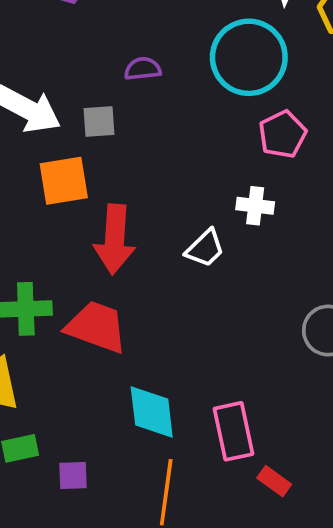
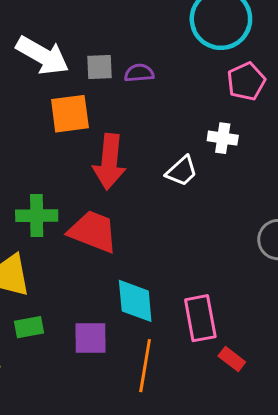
purple semicircle: (143, 69) -> (139, 73), moved
purple square: (73, 475) -> (91, 338), moved, size x1.4

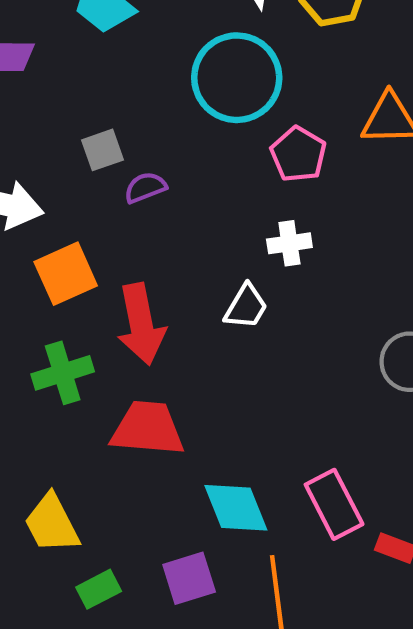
gray square: (99, 67) -> (102, 150), moved
green cross: (37, 216) -> (63, 373), moved

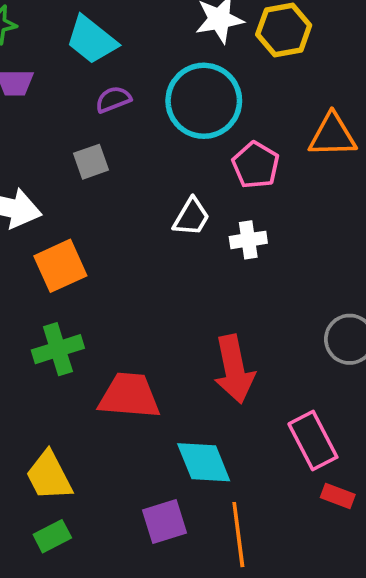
purple semicircle: (145, 188) -> (113, 99), moved
white trapezoid: (246, 307) -> (191, 217), moved
red arrow: (141, 324) -> (234, 369), moved
pink rectangle: (334, 504) -> (313, 441), moved
green rectangle: (99, 589) -> (52, 536), moved

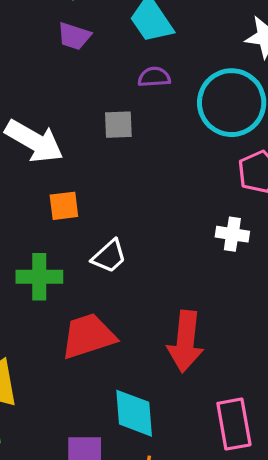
white trapezoid: (191, 217) -> (109, 256), moved
orange square: (60, 266) -> (64, 206), size x0.7
red trapezoid: (129, 396) -> (88, 336), turned -40

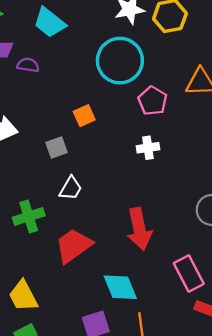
purple semicircle: (154, 77) -> (28, 65), moved, turned 30
gray square: (118, 125) -> (57, 148), moved
orange square: (64, 206) -> (84, 116), moved

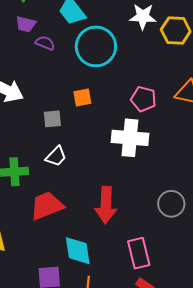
cyan circle: (120, 61) -> (96, 46), moved
pink pentagon: (153, 101) -> (143, 99), turned -30
white cross: (148, 148) -> (130, 138), size x1.8

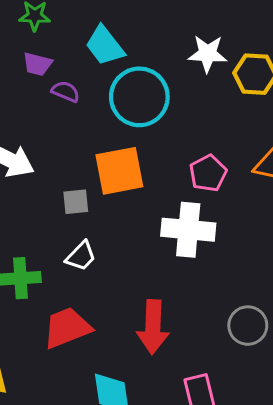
orange square: (82, 97) -> (119, 171), size x1.8
pink pentagon: (143, 99) -> (208, 173), turned 30

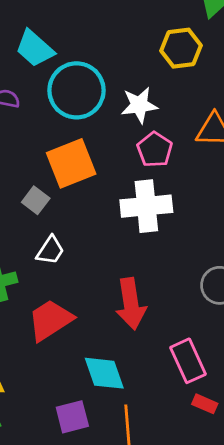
white star: (207, 54) -> (139, 105), moved
gray square: (76, 202) -> (36, 200), turned -36

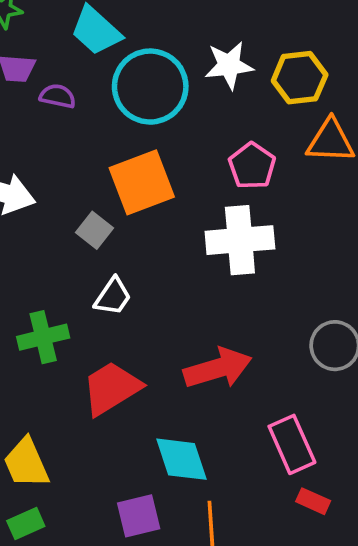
yellow hexagon: (181, 48) -> (300, 78), moved
white star: (139, 105) -> (229, 65), moved
red arrow: (131, 304) -> (218, 368), turned -99

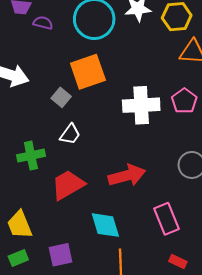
pink pentagon: (252, 166) -> (184, 101), moved
red rectangle: (313, 501) -> (178, 262), moved
purple square: (139, 516) -> (61, 255), moved

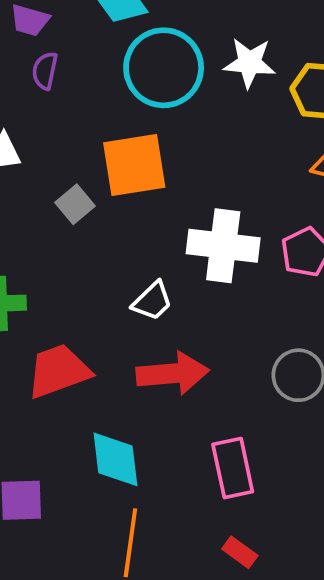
purple semicircle: (43, 23) -> (45, 71), moved, turned -102
white trapezoid: (70, 134) -> (152, 301), moved

